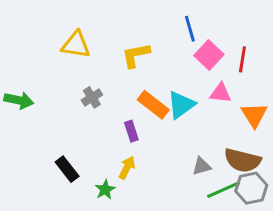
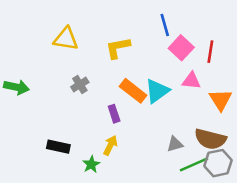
black rectangle: (67, 169) -> (58, 147), turned -40

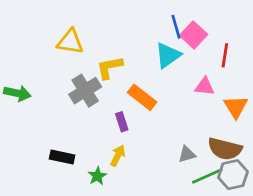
yellow L-shape: (118, 48) -> (110, 67), moved
pink square: (181, 48) -> (194, 35), moved
gray cross: (80, 85) -> (85, 91), size x1.6
cyan triangle: (157, 91) -> (168, 55), moved

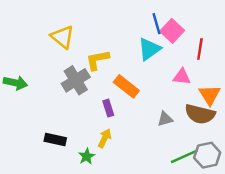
yellow triangle: (70, 42) -> (62, 37), turned 30
brown semicircle: (225, 149) -> (200, 114), moved
gray triangle: (187, 154) -> (165, 119), moved

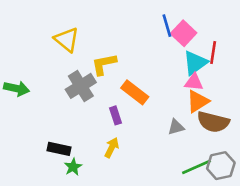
cyan triangle: (149, 49) -> (195, 63), moved
orange triangle: (210, 95) -> (198, 101), moved, turned 30
green star: (87, 156) -> (73, 167), moved

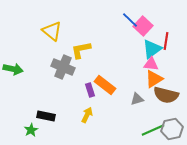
blue line: (167, 26) -> (130, 20), turned -30
gray cross: (81, 86) -> (63, 67), turned -35
orange rectangle: (135, 92) -> (105, 85), moved
green star: (73, 167) -> (31, 130), moved

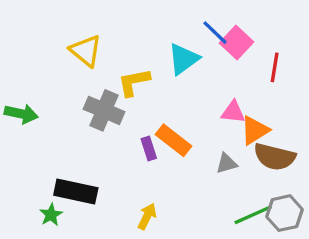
cyan triangle: (152, 49) -> (183, 59), moved
pink triangle: (151, 64) -> (233, 112), moved
yellow arrow: (87, 115) -> (147, 216), moved
black rectangle: (46, 116) -> (76, 192), size x1.4

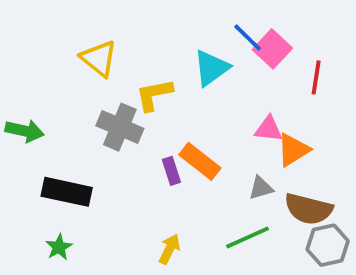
brown semicircle: (275, 157) -> (309, 209), moved
black rectangle: (76, 192) -> (67, 192), moved
green line: (253, 215) -> (248, 238), moved

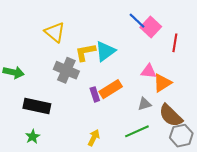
cyan triangle: (211, 68) -> (105, 51), moved
orange rectangle: (200, 161) -> (111, 89), turned -70
brown semicircle: (309, 209) -> (171, 116), turned 30

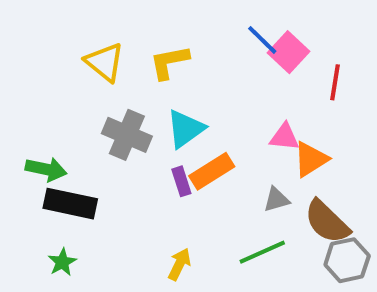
cyan triangle: (105, 51) -> (185, 129), moved
yellow L-shape: (85, 52) -> (169, 62), moved
green arrow: (14, 72) -> (46, 169), moved

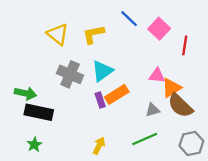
blue line: (262, 40) -> (129, 19), moved
brown semicircle: (327, 222) -> (180, 106), moved

